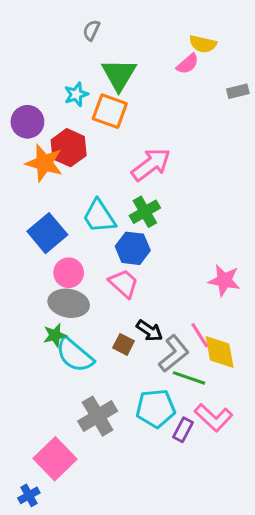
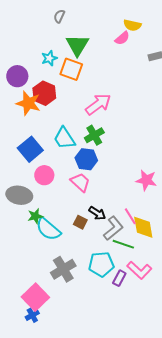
gray ellipse: (69, 303) -> (19, 195), moved
blue cross: (29, 495) -> (32, 315), moved

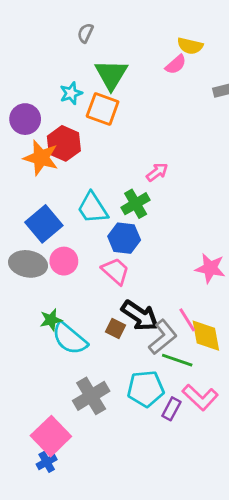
pink arrow: (98, 104) -> (157, 172), moved, size x0.6
gray ellipse: (19, 195) -> (28, 264), moved
black arrow: (97, 213) -> (140, 316), size x1.5

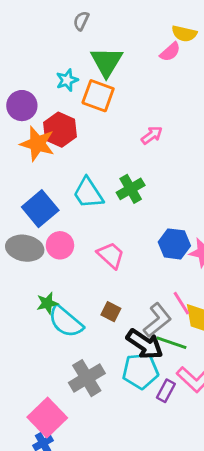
pink arrow: (157, 172) -> (152, 135), moved
blue hexagon: (124, 238) -> (174, 244), moved
black arrow: (140, 316) -> (145, 344), moved

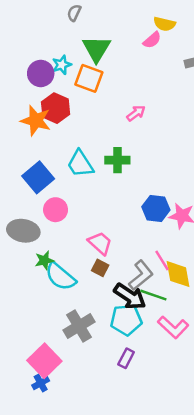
purple circle: (22, 106) -> (41, 73), moved
green cross: (131, 189) -> (117, 160), turned 30
gray ellipse: (25, 248) -> (23, 231), moved
pink trapezoid: (111, 255) -> (100, 243), moved
purple rectangle: (166, 391) -> (126, 358), moved

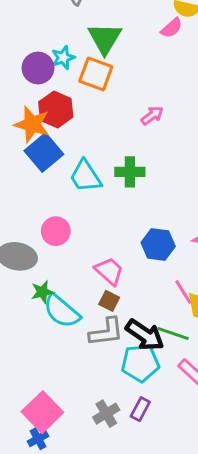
blue square: (38, 177) -> (44, 153), moved
blue hexagon: (156, 208) -> (158, 244), moved
gray L-shape: (141, 275) -> (106, 332), moved, turned 32
gray cross: (79, 326) -> (106, 414), moved, size x0.7

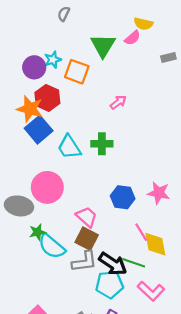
green triangle: (105, 38) -> (103, 46), moved
pink circle: (56, 231) -> (47, 187), size x1.5
brown square: (109, 301) -> (87, 239), size x1.5

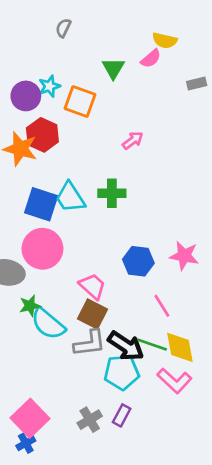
green triangle: (103, 46) -> (113, 68), size x0.7
blue square: (39, 130) -> (41, 204), moved, turned -32
yellow diamond: (155, 244) -> (180, 347), moved

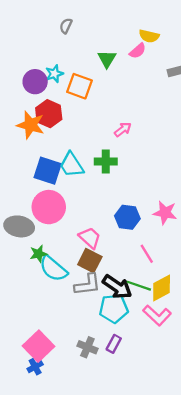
pink arrow: (133, 140) -> (123, 130), moved
yellow diamond: (180, 347) -> (162, 288), turned 72
gray cross: (90, 420) -> (87, 347), turned -36

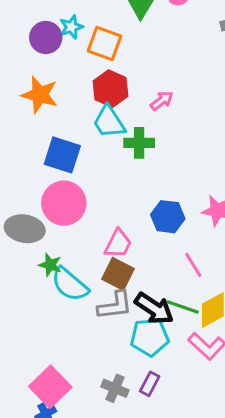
red hexagon: (49, 114) -> (110, 89), moved
cyan trapezoid: (72, 165) -> (109, 122), moved
pink trapezoid: (90, 238) -> (118, 244), turned 75
green star: (38, 254) -> (50, 265), turned 30

